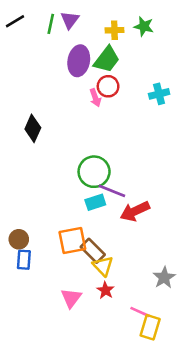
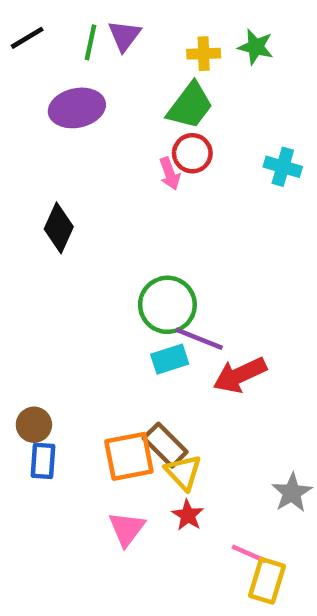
purple ellipse: (79, 61) -> (77, 108), moved, turned 68
cyan cross: (159, 94) -> (283, 167), turned 30
orange square: (72, 241) -> (129, 456), moved

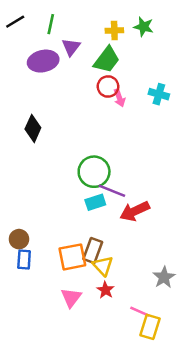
purple triangle: (124, 36) -> (71, 47), moved
pink arrow: (170, 174) -> (119, 98), moved
brown rectangle: (165, 445) -> (93, 251), turned 65

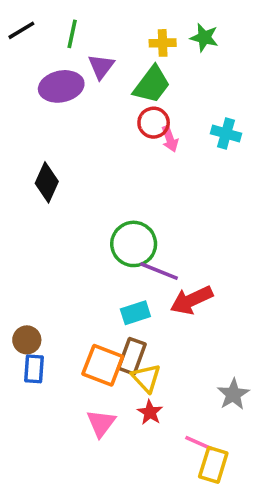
cyan rectangle: (95, 202) -> (135, 313), moved
orange square: (72, 257) -> (103, 365), turned 32

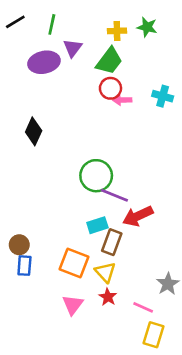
pink arrow: (170, 139) -> (122, 100), turned 108
brown rectangle: (132, 356) -> (112, 242), moved
pink line: (199, 443) -> (143, 307), moved

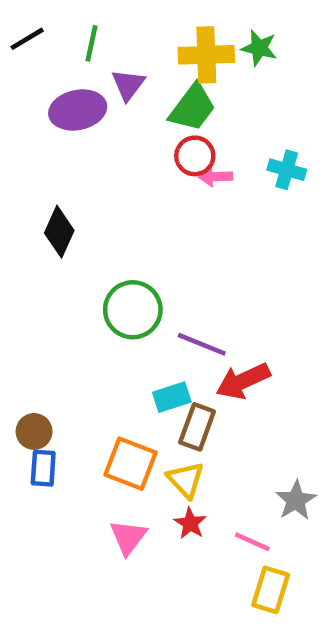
yellow cross: (117, 31) -> (206, 55), size x1.6
green circle: (96, 176) -> (133, 310), moved

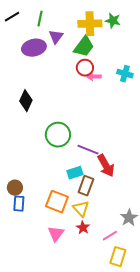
red arrow: (243, 381) -> (106, 166), turned -95
pink line: (252, 542) -> (110, 236), turned -56

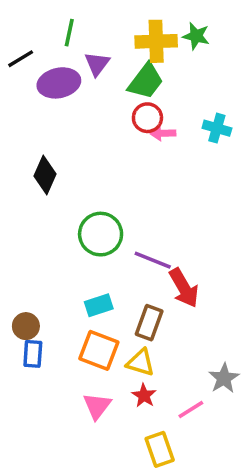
black line: (12, 17) -> (21, 59), moved
cyan rectangle: (75, 173) -> (99, 305), moved
yellow triangle: (81, 209) -> (140, 363), turned -30
yellow rectangle: (118, 257) -> (160, 449), moved, turned -36

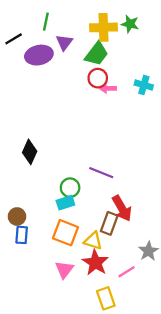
black diamond: (45, 175) -> (30, 152), moved
green circle: (101, 234) -> (70, 188), moved, size x0.7
red arrow: (184, 288) -> (122, 208), moved
brown rectangle: (149, 323) -> (109, 223), moved
red star: (144, 396) -> (95, 263), size x1.6

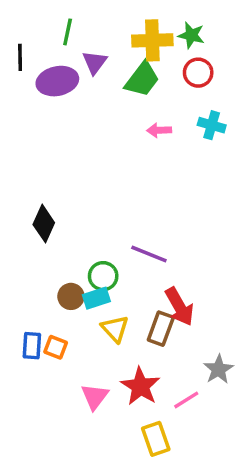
black line: (14, 39) -> (20, 57), turned -60
red circle: (98, 78) -> (198, 73), moved
brown circle: (17, 216) -> (71, 296), moved
orange square: (65, 233) -> (56, 347), moved, size x0.6
yellow triangle: (93, 241) -> (115, 329), moved, turned 30

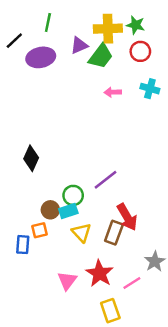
black line: (20, 57) -> (14, 41), turned 48
purple triangle: (95, 62) -> (79, 45), moved, turned 30
purple line: (149, 254) -> (106, 180), turned -60
orange square: (56, 347) -> (40, 230), moved, turned -35

